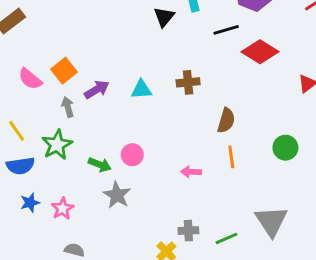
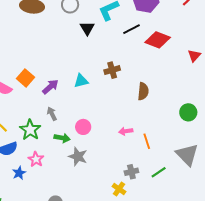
gray arrow: (68, 107) -> (52, 114), moved
green circle: (285, 148) -> (188, 112), moved
orange line: (231, 157) -> (147, 141), moved
pink star: (62, 209) -> (36, 159), moved

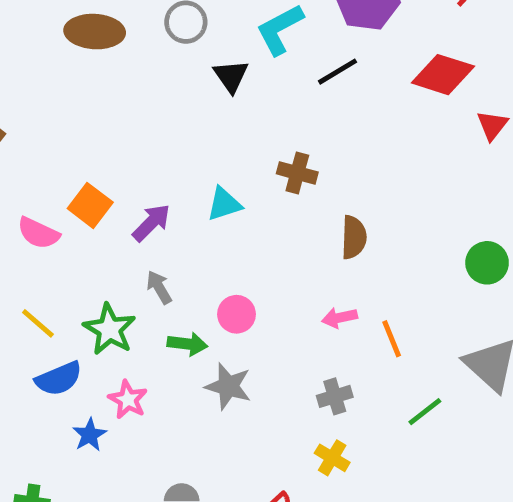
red diamond: (158, 40) -> (443, 75), moved
brown cross: (112, 70) -> (297, 173), turned 35
brown semicircle: (143, 91) -> (354, 237), moved
gray cross: (131, 172) -> (335, 396), moved

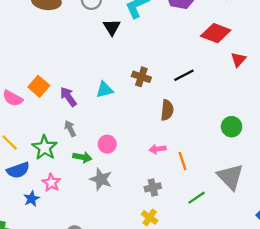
black line: (338, 72) -> (184, 75), moved
purple arrow: (151, 223) -> (68, 97), turned -84

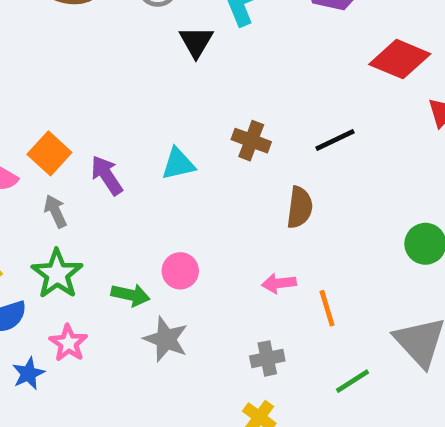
gray arrow: (70, 129) -> (55, 211), moved

